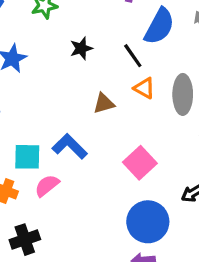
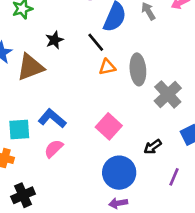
orange triangle: (144, 88) -> (107, 67), turned -36
brown triangle: (104, 103) -> (30, 67), moved, size x1.6
pink semicircle: (47, 186) -> (54, 149), moved

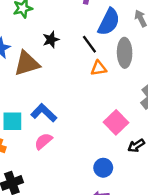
gray ellipse: (138, 69) -> (125, 53), moved
pink square: (109, 126) -> (116, 122), moved
blue circle: (119, 173) -> (103, 168), size x0.6

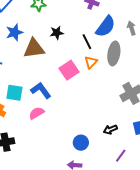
orange triangle: (99, 68) -> (91, 62), turned -48
pink square: (116, 122) -> (69, 70), moved

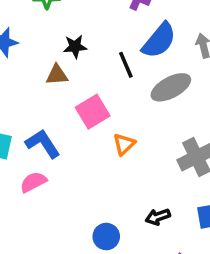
brown triangle: (34, 48) -> (57, 75), moved, size x0.6
gray ellipse: (114, 53) -> (171, 87), turned 50
orange triangle: (91, 62) -> (124, 144), moved

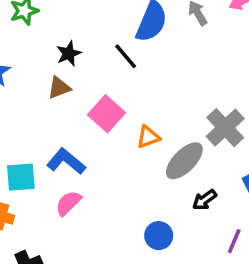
gray ellipse: (171, 87) -> (184, 161), moved
orange triangle: (124, 144) -> (148, 137), turned 40

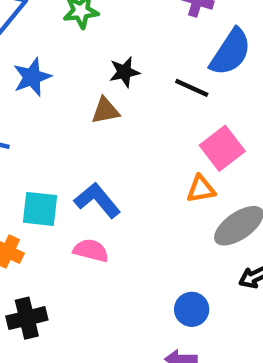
black line: (126, 56) -> (192, 88), turned -36
pink square: (107, 114) -> (222, 148), moved
pink semicircle: (68, 203) -> (91, 250), turned 48

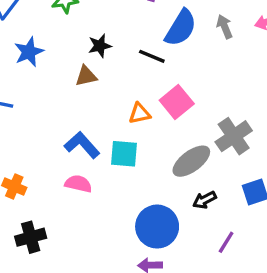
orange triangle: (201, 189) -> (140, 113), moved
cyan square: (40, 209) -> (124, 154), moved
blue circle: (192, 309) -> (157, 227), size x1.6

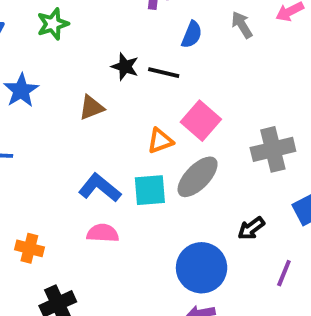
blue semicircle: (181, 28) -> (192, 34), size x0.6
black star: (100, 46) -> (125, 67), moved, turned -30
gray cross: (234, 136) -> (273, 149), turned 30
gray ellipse: (191, 161) -> (198, 177), moved

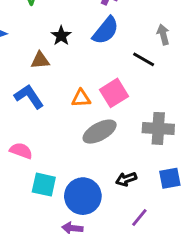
blue semicircle: (192, 34) -> (106, 31), moved, size x1.5
black star: (125, 67) -> (61, 36), moved
black line: (164, 73) -> (144, 59), moved
blue L-shape: (100, 188) -> (29, 97), moved
cyan square: (150, 190) -> (44, 185), moved

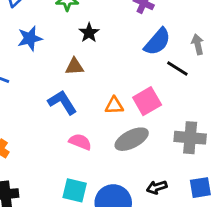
blue semicircle: (106, 31) -> (157, 42), moved
black star: (61, 36) -> (89, 33), moved
pink semicircle: (21, 151) -> (80, 142), moved

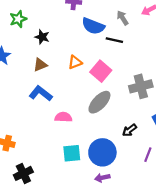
blue semicircle: (157, 42) -> (93, 26), turned 90
orange triangle: (114, 106) -> (75, 62), moved

